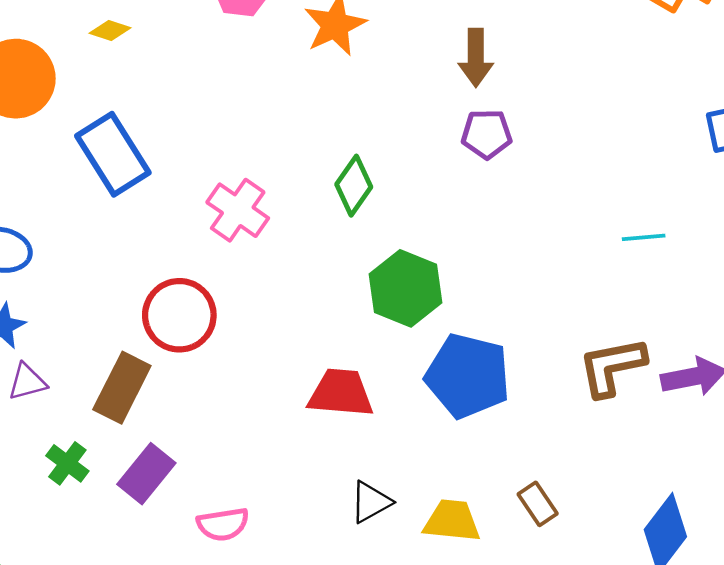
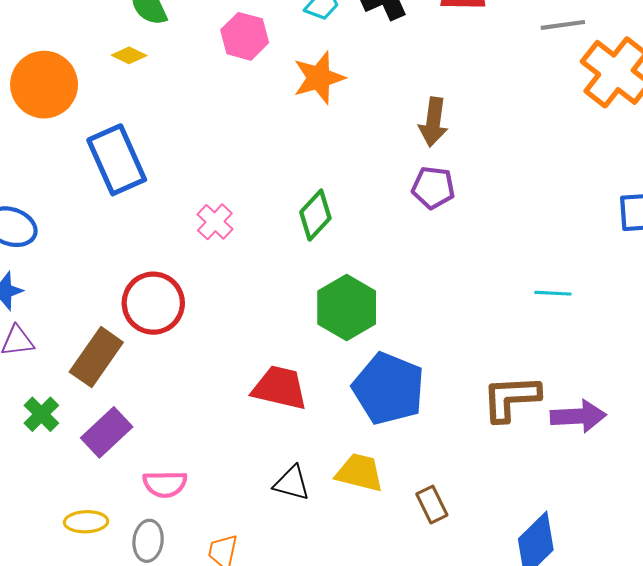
pink cross: (238, 210) -> (215, 222), size x0.7
black triangle: (371, 502) -> (292, 483), turned 36
yellow trapezoid: (452, 521) -> (360, 473), moved

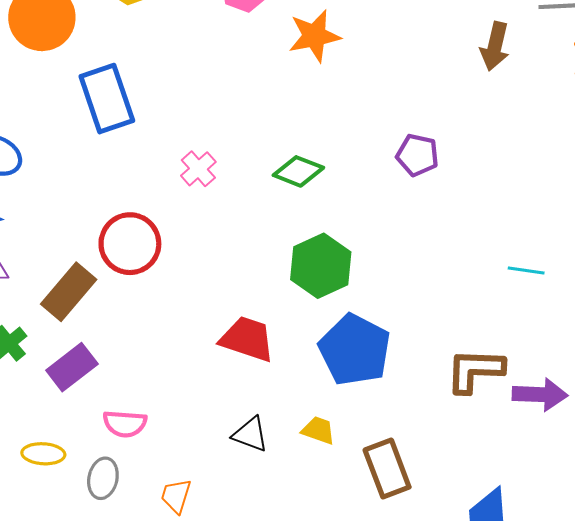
brown arrow: (433, 122) -> (495, 46), moved
green diamond: (315, 215) -> (298, 171), turned 63
yellow trapezoid: (360, 473) -> (318, 430), size x0.7
brown rectangle: (432, 505) -> (387, 468), size x1.6

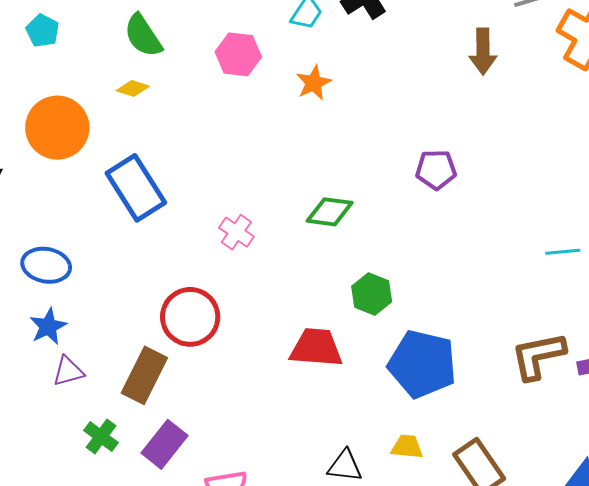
orange star: (314, 36) -> (314, 83), size x0.7
green hexagon: (321, 266) -> (372, 294), size x0.7
red trapezoid: (247, 339) -> (316, 348), moved

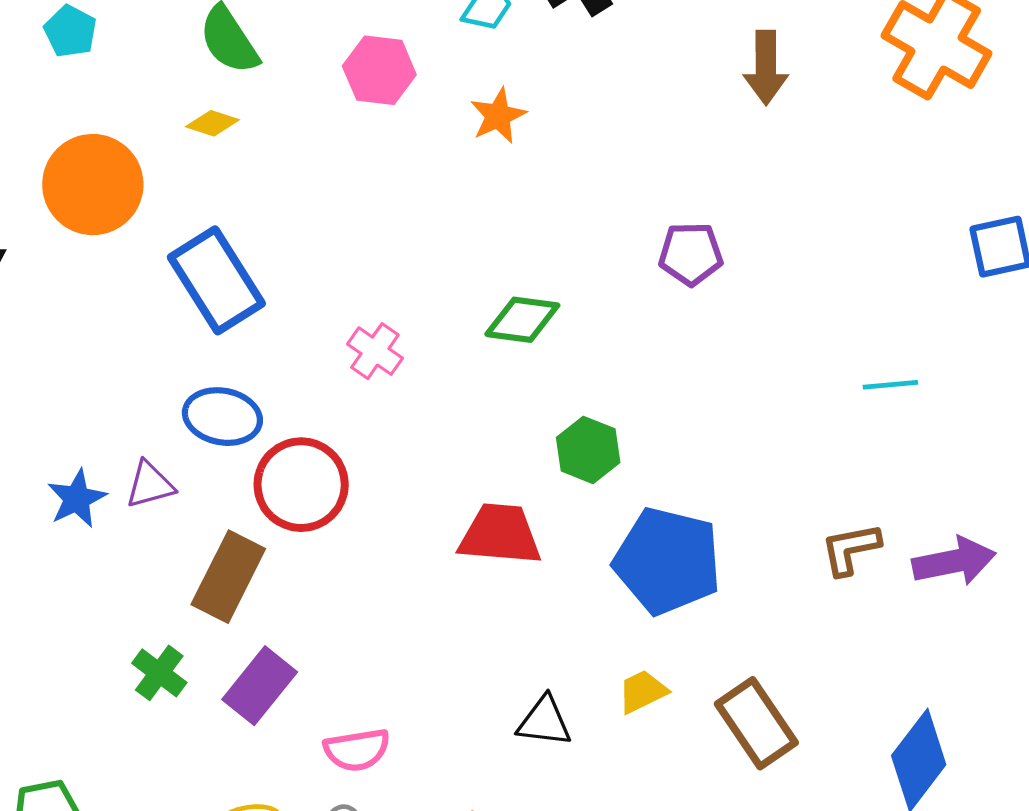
blue ellipse: (46, 265) -> (222, 417), moved
brown L-shape: (538, 356) -> (851, 549), size x0.7
purple triangle: (68, 371) -> (150, 485), moved
yellow trapezoid: (407, 447) -> (643, 691), turned -32

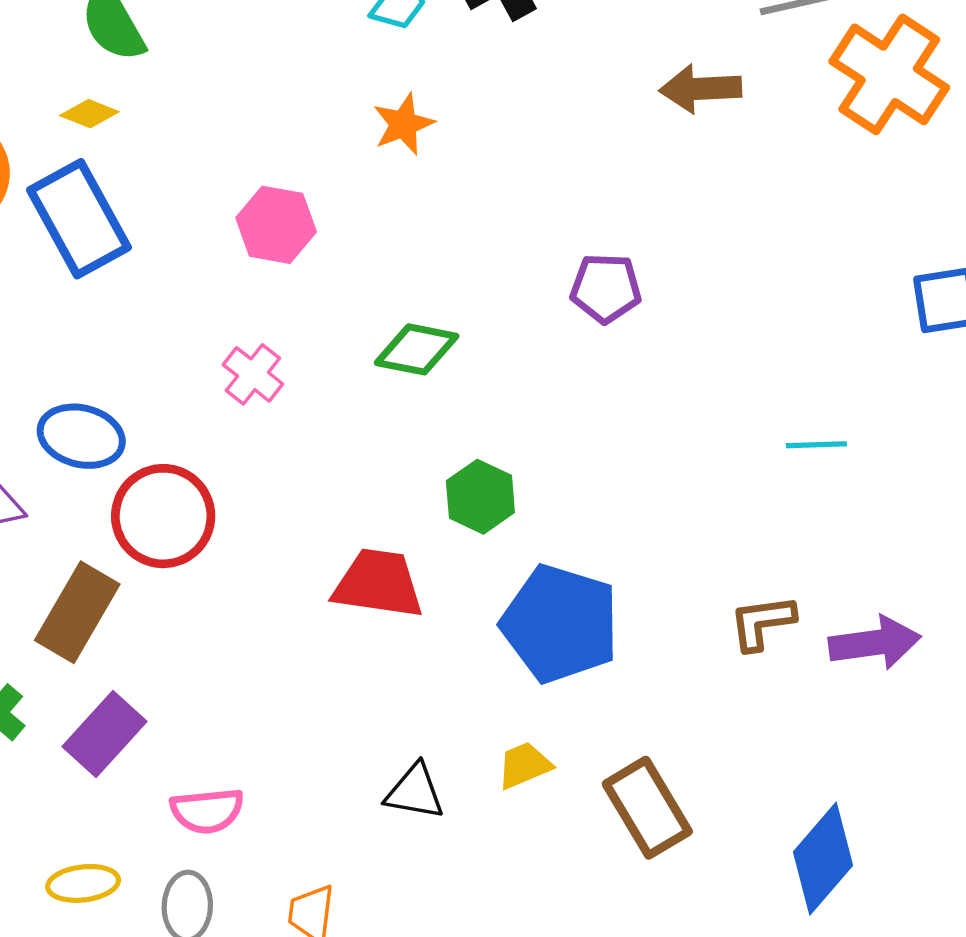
brown arrow: (766, 68) -> (700, 89), turned 84
pink hexagon: (379, 70) -> (276, 225), moved
blue rectangle: (216, 280) -> (79, 219), moved

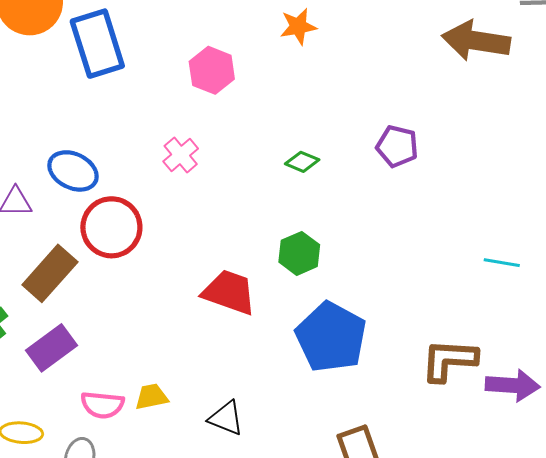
brown arrow: (700, 89) -> (476, 41), size x1.4
green diamond: (417, 349) -> (302, 162), moved, size x0.7
brown L-shape: (762, 622) -> (449, 360), size x1.4
yellow trapezoid: (524, 765) -> (152, 397), moved

